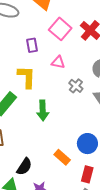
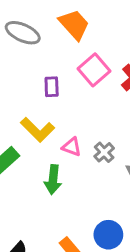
pink triangle: (58, 62) -> (72, 147), moved
yellow L-shape: (27, 77) -> (37, 130), turned 125

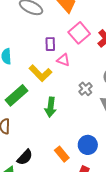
pink triangle: (72, 147) -> (63, 60), moved

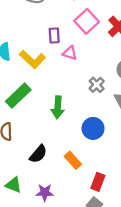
yellow L-shape: (40, 73) -> (32, 59), moved
blue circle: (88, 145) -> (93, 128), moved
black semicircle: (25, 157) -> (38, 154), moved

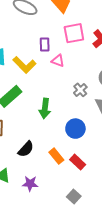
pink square: (87, 21) -> (74, 33), turned 30
red rectangle: (98, 182) -> (78, 162), moved, turned -70

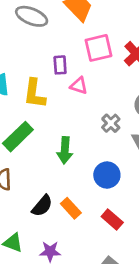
yellow L-shape: (24, 65) -> (35, 94), turned 55
orange rectangle: (56, 156) -> (71, 208), moved

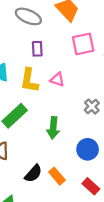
purple rectangle: (60, 65) -> (37, 49), moved
pink triangle: (79, 86) -> (57, 80), moved

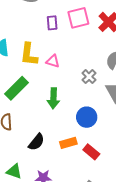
purple rectangle: (37, 49) -> (52, 23), moved
pink triangle: (57, 80) -> (53, 61), moved
orange rectangle: (57, 176) -> (68, 143), moved, turned -63

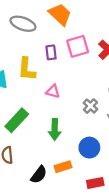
yellow L-shape: (29, 54) -> (27, 69), moved
orange rectangle: (68, 143) -> (63, 167), moved
red rectangle: (91, 152) -> (95, 183), turned -49

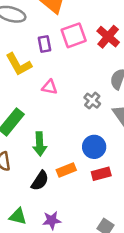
yellow L-shape: (27, 69) -> (19, 64), turned -30
green arrow: (55, 129) -> (40, 144), moved
red rectangle: (95, 183) -> (101, 174), moved

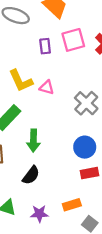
yellow L-shape: (19, 64) -> (21, 81), moved
gray cross: (92, 101) -> (86, 103), size x1.5
orange rectangle: (66, 170) -> (72, 205), moved

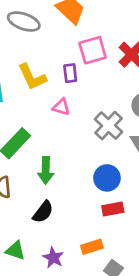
purple rectangle: (45, 46) -> (70, 73), moved
yellow L-shape: (21, 81) -> (32, 77), moved
purple star: (39, 214) -> (53, 258), turned 30

